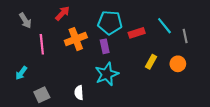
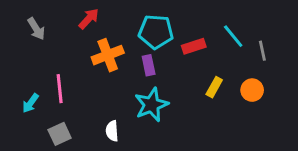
pink line: (42, 44) -> (60, 89), moved

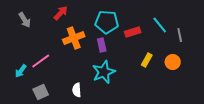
pink line: (60, 89) -> (41, 61), turned 60

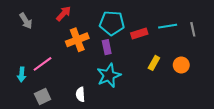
cyan line: (160, 25) -> (168, 26), turned -60
gray line: (180, 35) -> (193, 29), moved
cyan arrow: (21, 71) -> (22, 74), turned -32

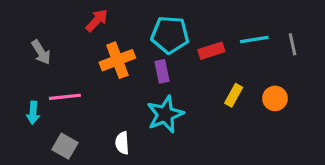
gray arrow: (26, 21) -> (41, 52), moved
pink line: (43, 64) -> (65, 97), turned 30
gray square: (43, 97) -> (65, 146), turned -35

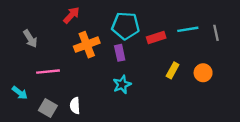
cyan arrow: (33, 113) -> (20, 93), moved, turned -56
cyan star: (165, 114) -> (122, 85), size x0.7
white semicircle: (122, 143) -> (75, 106), moved

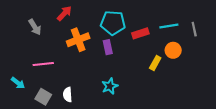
gray arrow: (30, 39) -> (35, 27), moved
orange circle: (203, 73) -> (173, 50), moved
cyan star: (122, 85) -> (110, 86), moved

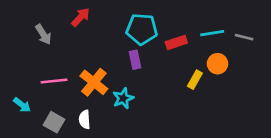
gray line: (194, 29) -> (244, 37), turned -64
orange cross: (78, 40) -> (94, 82), moved, turned -30
cyan star: (110, 86) -> (123, 98), moved

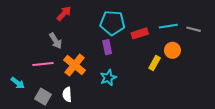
gray arrow: (43, 34) -> (56, 41), moved
cyan star: (123, 98) -> (108, 78), moved

